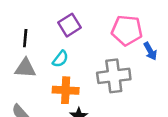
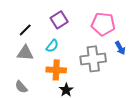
black line: (25, 38) -> (25, 30), turned 40
blue arrow: (150, 51) -> (120, 48), moved

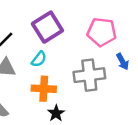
purple square: (59, 20) -> (47, 27), size x1.4

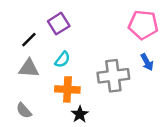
purple square: (47, 27) -> (59, 24), moved, size x0.7
pink pentagon: (102, 32) -> (143, 25), moved

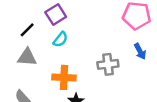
cyan semicircle: (62, 60) -> (60, 39), moved
gray cross: (113, 76) -> (108, 64), size x0.7

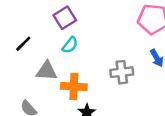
black line: (27, 30) -> (23, 44), moved
gray triangle: (27, 57) -> (47, 71), moved

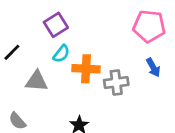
orange cross: (74, 86) -> (86, 69), moved

